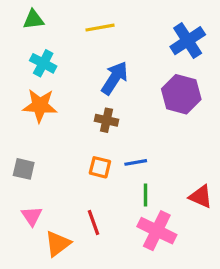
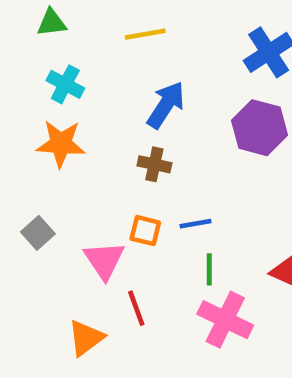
gray square: (24, 169) -> (38, 233), turned 35
pink triangle: (32, 216) -> (104, 260), moved, size x1.4

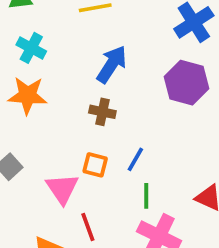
blue line: (196, 224) -> (135, 159), turned -50

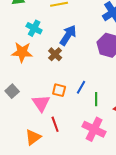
cyan cross: (31, 48) -> (34, 28), moved
brown cross: (102, 112) -> (55, 54), moved, turned 32
green line: (146, 196) -> (96, 99), moved

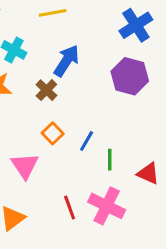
orange square: (59, 90) -> (53, 133), moved, turned 32
red line: (55, 124) -> (70, 207), moved

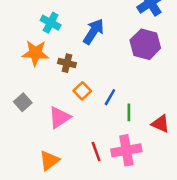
brown cross: (46, 90) -> (67, 63), moved, turned -30
pink triangle: (25, 166) -> (59, 117), turned 30
pink cross: (107, 206) -> (126, 150), turned -36

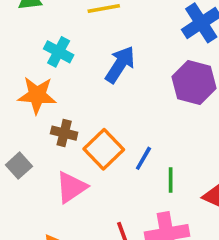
brown cross: (67, 63) -> (64, 133), moved
orange square: (82, 91) -> (104, 149), size x1.5

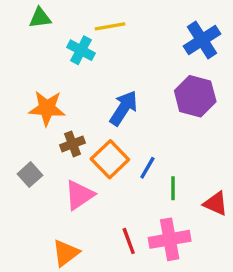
cyan cross: (59, 52) -> (81, 50), moved
blue arrow: (120, 64) -> (124, 108), moved
brown cross: (64, 133) -> (72, 144), turned -35

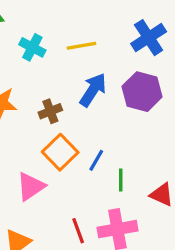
yellow line: (110, 26) -> (81, 46), moved
blue arrow: (124, 108) -> (93, 90), moved
brown cross: (72, 144) -> (50, 111), moved

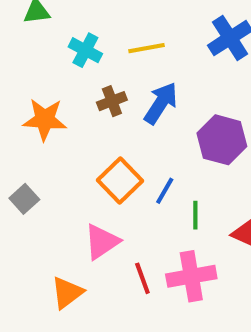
purple hexagon: (142, 92) -> (222, 140), moved
brown cross: (50, 111) -> (112, 101), moved
pink triangle: (31, 187) -> (102, 242), moved

